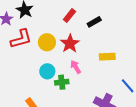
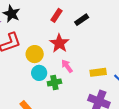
yellow circle: (47, 42) -> (35, 54), moved
yellow rectangle: (107, 57) -> (98, 72), moved

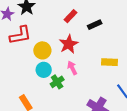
yellow rectangle: (98, 72) -> (109, 62), moved
green cross: (54, 82) -> (57, 82), turned -32

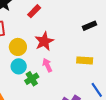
red rectangle: (71, 16) -> (34, 11), moved
black rectangle: (95, 25) -> (90, 26), moved

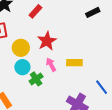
black rectangle: (90, 26) -> (93, 12), moved
yellow rectangle: (85, 60) -> (74, 63), moved

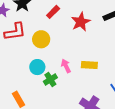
red star: (47, 41) -> (81, 22), moved
yellow circle: (21, 48) -> (41, 39), moved

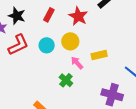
yellow circle: (41, 39) -> (70, 41), moved
cyan circle: (37, 67) -> (47, 45), moved

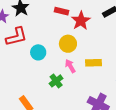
red rectangle: (49, 15) -> (62, 11), moved, turned 64
cyan circle: (47, 45) -> (38, 52), moved

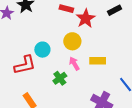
red L-shape: (16, 37) -> (25, 65), moved

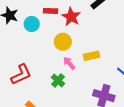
cyan circle: (42, 50) -> (32, 24), moved

